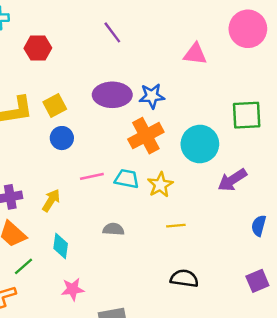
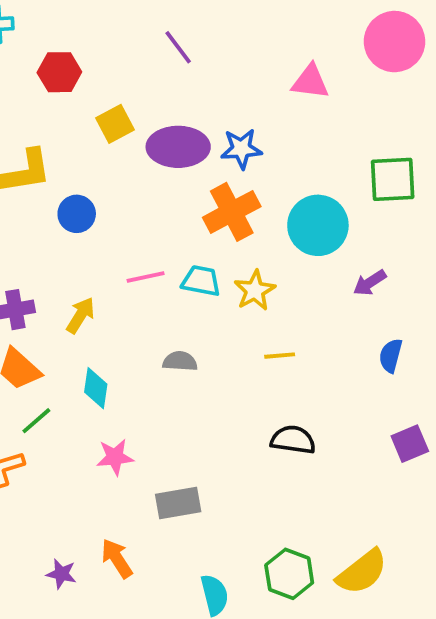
yellow square: (55, 106) -> (115, 124), moved
blue circle: (62, 138) -> (77, 214), moved
purple arrow: (232, 180) -> (370, 283), size x0.7
blue semicircle: (259, 226) -> (391, 356), moved

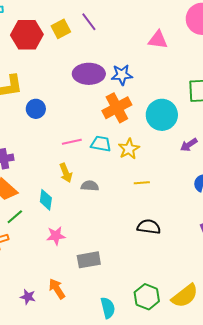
red hexagon: (59, 72) -> (27, 35), size x1.4
yellow square: (115, 124) -> (61, 29), moved
yellow arrow: (80, 315) -> (66, 173), moved, turned 126

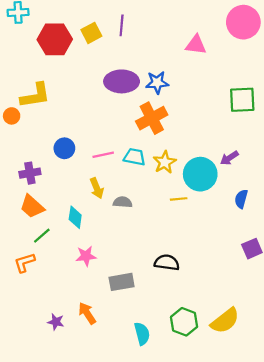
purple line: (89, 22) -> (122, 25), turned 42
blue circle: (36, 109) -> (64, 148), moved
cyan circle: (162, 115) -> (200, 174), moved
black semicircle: (149, 227) -> (167, 263), moved

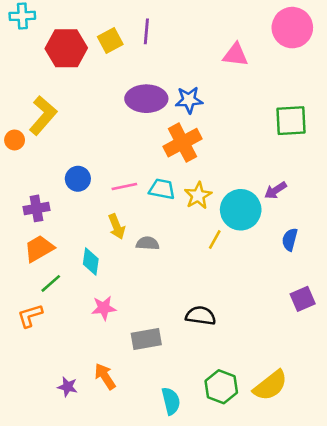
yellow L-shape: (35, 95) -> (43, 115), turned -40
yellow line: (179, 199) -> (215, 239), turned -56
orange trapezoid: (32, 206) -> (39, 249), turned 108

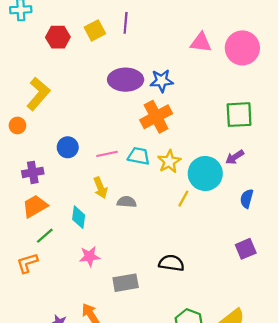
pink circle: (292, 28) -> (242, 48), moved
red hexagon: (66, 48) -> (58, 37), size x0.7
green square: (291, 121) -> (239, 115), moved
orange circle: (15, 140) -> (17, 125), moved
purple square: (303, 299) -> (246, 249), moved

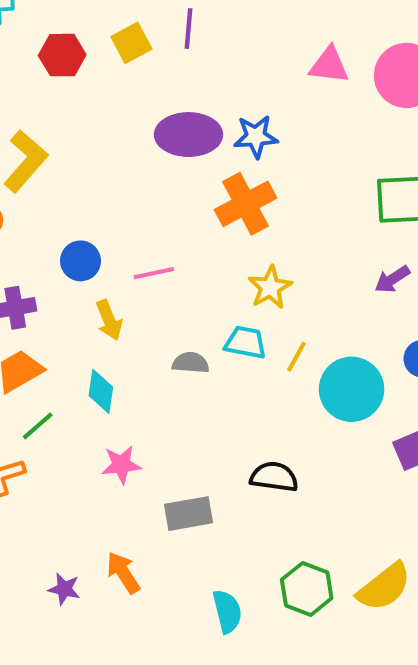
cyan trapezoid: (139, 156) -> (246, 342), moved
cyan circle: (205, 173) -> (352, 389), moved
yellow arrow: (100, 188) -> (109, 320), moved

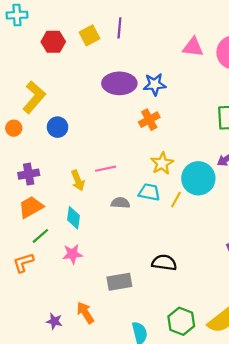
orange cross: (246, 204) -> (149, 120), size x0.7
blue circle: (80, 261) -> (58, 127), moved
pink line: (154, 273) -> (106, 169), moved
cyan circle: (352, 389) -> (198, 178), moved
pink star: (121, 465) -> (72, 254), moved

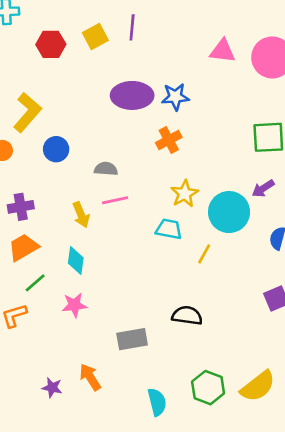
yellow line: (176, 200) -> (204, 254), moved
gray semicircle: (120, 203) -> (106, 169), moved

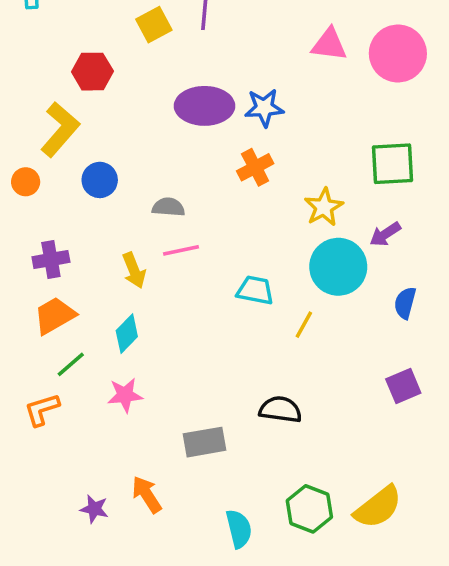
red hexagon: (51, 44) -> (92, 72), moved
yellow star: (184, 194) -> (324, 207), moved
cyan diamond: (76, 261) -> (127, 334), turned 36

